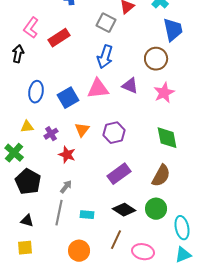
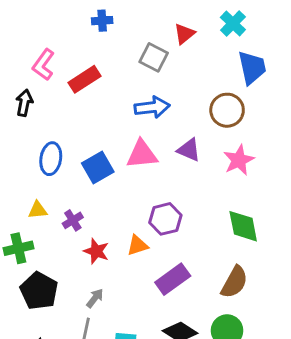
blue arrow: (105, 57) -> (152, 107), turned -115
orange triangle: (82, 130) -> (137, 245), moved, turned 35
green cross: (14, 153) -> (18, 248), turned 36

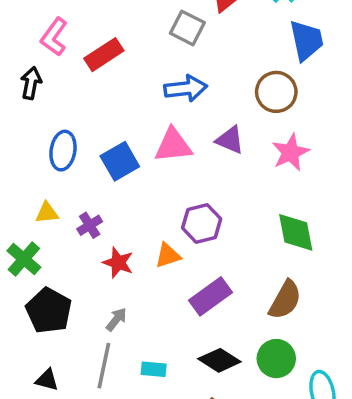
green cross: (18, 248) -> (24, 259), turned -36

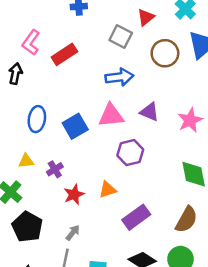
brown circle: (276, 92) -> (165, 53), moved
purple hexagon: (202, 223) -> (130, 153), moved
red star: (118, 263) -> (74, 194), turned 30

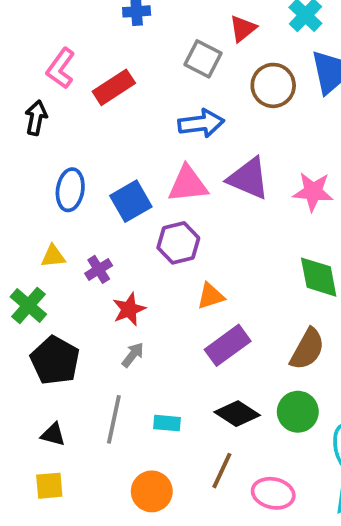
purple triangle: (149, 112) -> (249, 178), size x1.4
pink star: (190, 120) -> (313, 192), turned 30
purple hexagon: (130, 153) -> (178, 243), moved
orange triangle: (107, 190) -> (211, 296), moved
gray arrow: (73, 233) -> (133, 355), moved

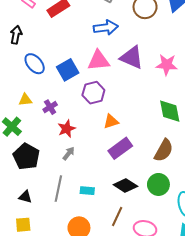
black arrow: (36, 118) -> (16, 35), moved
blue ellipse: (70, 190) -> (35, 64), turned -50

